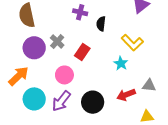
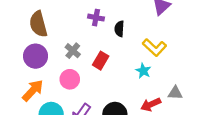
purple circle: (34, 48) -> (35, 56), moved
pink circle: (64, 75) -> (70, 79), moved

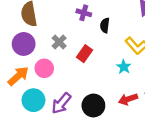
pink circle: (70, 79) -> (44, 68), moved

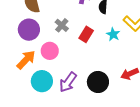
cyan star: (124, 67) -> (113, 34), moved

